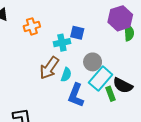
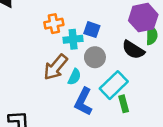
orange cross: (32, 26) -> (54, 24), moved
gray circle: (93, 62) -> (95, 57), moved
black semicircle: (123, 85) -> (133, 50), moved

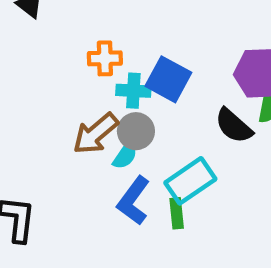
blue square: (92, 30) -> (168, 79), size x1.5
gray circle: (95, 57) -> (136, 131), moved
green rectangle: (124, 104) -> (177, 213), moved

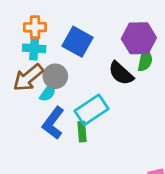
cyan cross: (133, 91) -> (34, 48), moved

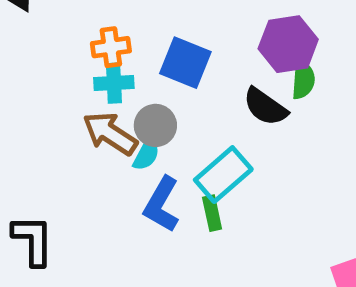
brown arrow: (28, 78) -> (110, 133), turned 80

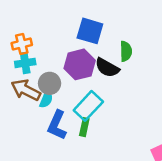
purple hexagon: (288, 44) -> (80, 64), moved
blue square: (185, 63) -> (90, 31), moved
green rectangle: (212, 213) -> (84, 127), turned 30

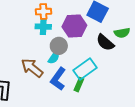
green semicircle: (126, 51) -> (122, 33), turned 70
purple hexagon: (80, 64) -> (74, 26), moved
brown arrow: (26, 90) -> (32, 68), moved

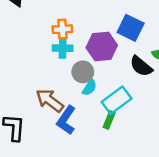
cyan semicircle: (54, 58) -> (89, 87), moved
blue L-shape: (58, 79) -> (66, 120), moved

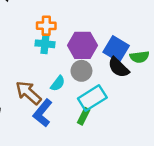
blue square: (131, 28) -> (116, 49), moved
gray circle: (83, 72) -> (81, 71), moved
cyan semicircle: (89, 87) -> (58, 83), moved

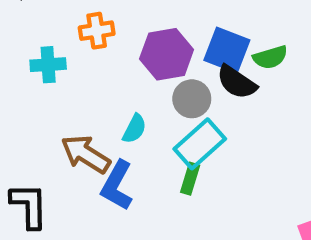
cyan cross: (45, 44) -> (48, 65), moved
gray circle: (81, 71) -> (192, 99), moved

